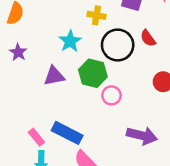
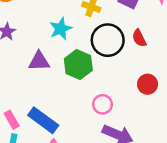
pink circle: (112, 95) -> (103, 104), moved

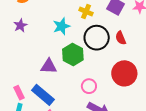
purple triangle: (39, 61) -> (49, 66), moved
red circle: (148, 84) -> (124, 73), size x1.6

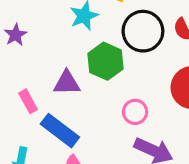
purple star: (20, 25) -> (16, 35), moved
pink rectangle: (19, 93) -> (28, 101), moved

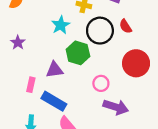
pink rectangle: (28, 101) -> (31, 85), turned 48

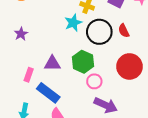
cyan star: (61, 25) -> (73, 23), moved
green hexagon: (78, 53) -> (83, 62), moved

